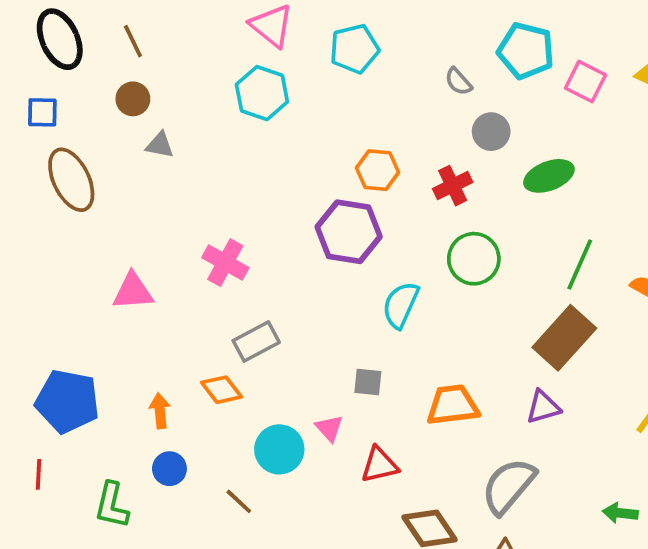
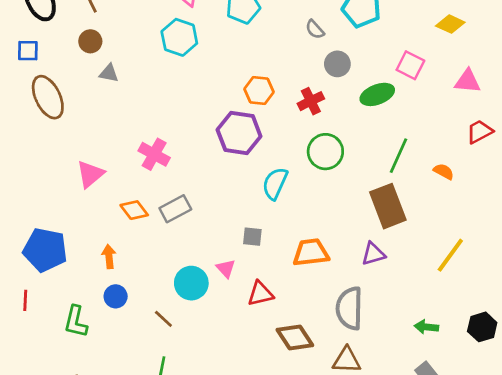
pink square: (586, 82) -> (410, 65), moved
pink triangle: (133, 291) -> (90, 174), turned -36
brown rectangle: (564, 338) -> (388, 206), turned -63
orange diamond: (221, 390) -> (134, 210), moved
gray semicircle: (508, 486) -> (349, 308), turned -39

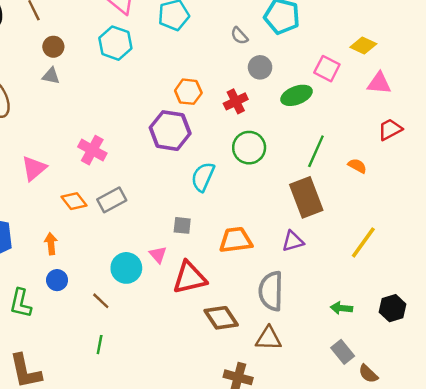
yellow diamond: (450, 24) -> (363, 45), moved
brown circle: (90, 41) -> (53, 47), moved
red triangle: (260, 294) -> (190, 278), size x1.4

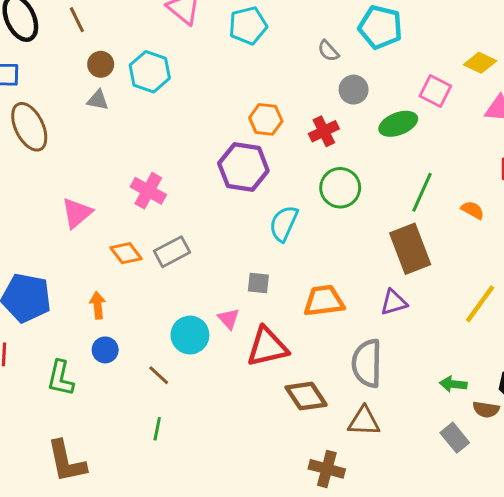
cyan hexagon: (115, 43) -> (150, 72), moved
brown semicircle: (368, 374) -> (486, 409), moved, turned -35

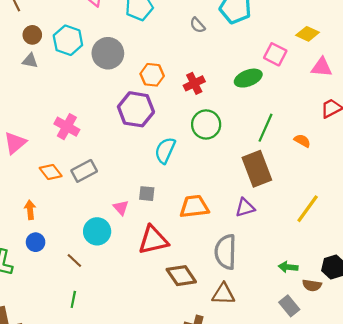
gray circle: (354, 90) -> (108, 53), moved, size x1.5
pink triangle: (229, 319) -> (121, 208), moved

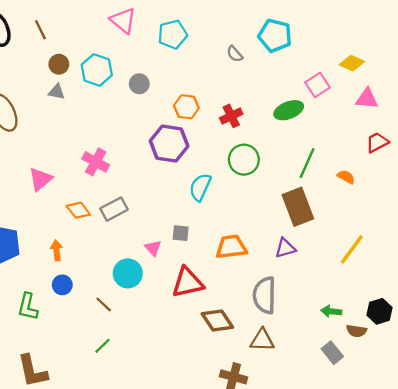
gray circle: (108, 53) -> (139, 84), size x0.6
pink square: (275, 54) -> (317, 85), turned 30
green line: (73, 299) -> (103, 346), turned 35

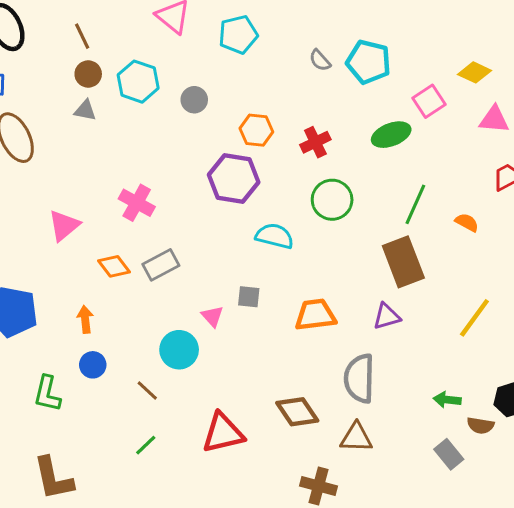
brown line: (40, 30) -> (82, 36), moved
cyan pentagon: (275, 36) -> (368, 62), moved
cyan semicircle: (200, 187) -> (275, 236), turned 80
red triangle: (188, 283) -> (223, 433), moved

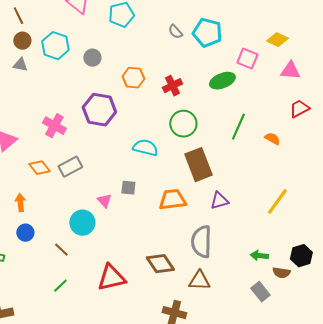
pink square: (429, 101) -> (247, 59), turned -35
purple hexagon: (234, 179) -> (99, 110), moved
brown rectangle: (403, 262) -> (198, 165), moved

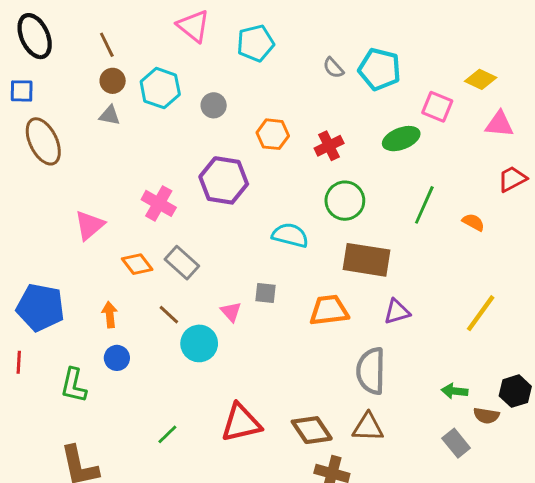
brown rectangle: (198, 165) -> (367, 260), turned -60
gray rectangle: (70, 167) -> (182, 263), turned 70
brown line: (61, 250) -> (169, 315), moved
brown diamond: (160, 264) -> (312, 430), moved

